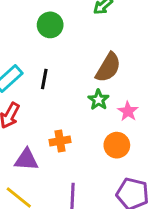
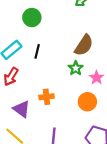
green circle: (50, 25) -> (32, 18), moved
purple triangle: (26, 160) -> (22, 109), turned 30

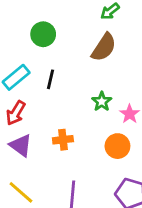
brown semicircle: (84, 45) -> (104, 47), moved
purple triangle: (22, 109) -> (21, 145), moved

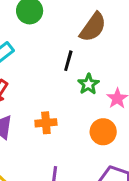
black line: (50, 79) -> (68, 61), moved

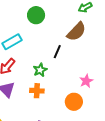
green star: (88, 84) -> (40, 70), moved

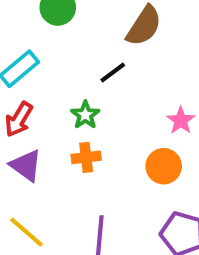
black line: (57, 52) -> (113, 73), turned 40

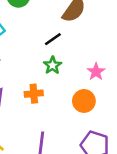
green star: (85, 115) -> (52, 65), moved

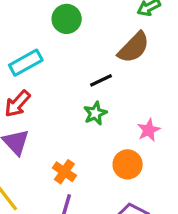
orange cross: (34, 94) -> (64, 172), moved, turned 30

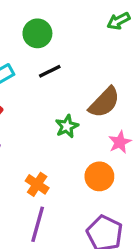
brown semicircle: (134, 47) -> (104, 102), moved
black line: (101, 80) -> (50, 71), moved

